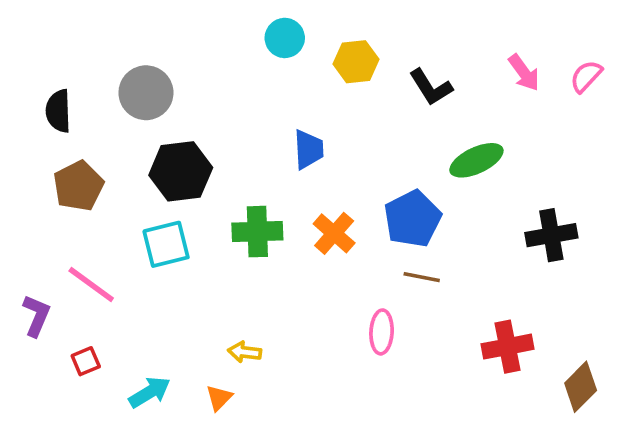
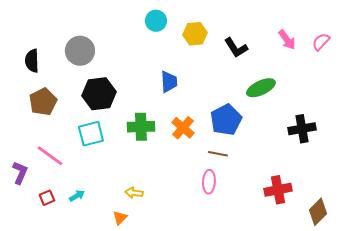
brown line: (422, 277) -> (218, 154), moved
cyan arrow: (150, 392) -> (77, 196), moved, size x0.7

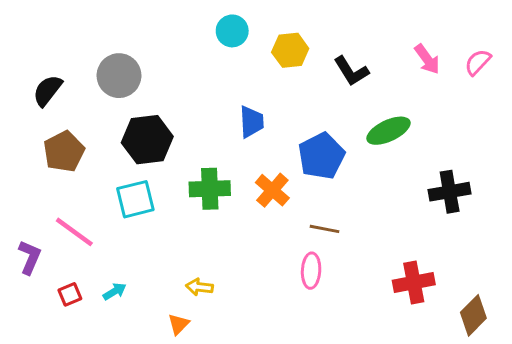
black semicircle: (32, 61) -> (48, 90), turned 40
blue pentagon: (226, 120) -> (321, 156), moved

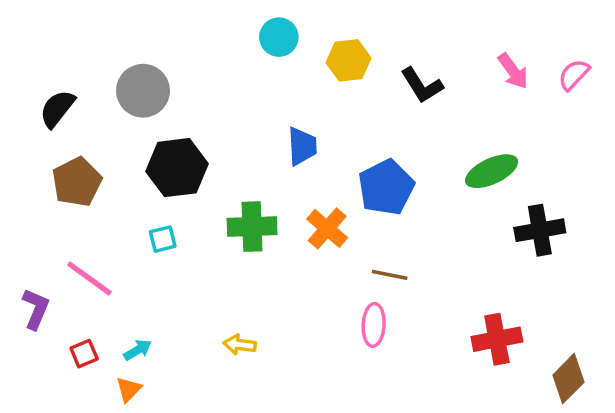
green ellipse: (388, 131) -> (492, 171), moved
cyan square: (135, 199) -> (163, 239), size x0.6
orange triangle: (179, 324) -> (129, 389), moved

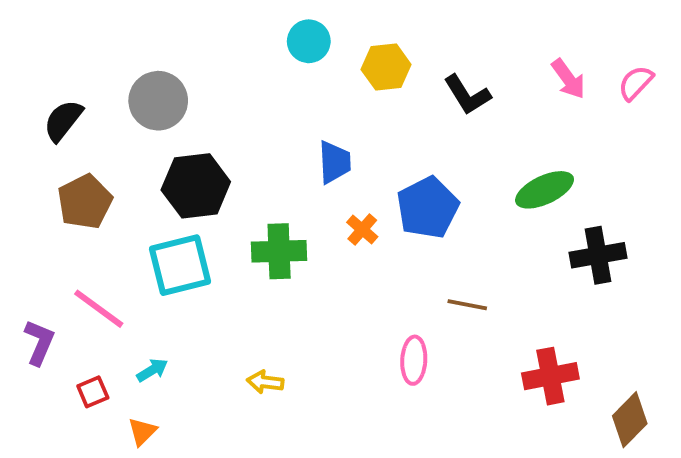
orange cross: (327, 228) -> (362, 229), moved, size x0.7
cyan square: (163, 239) -> (180, 265), size x2.0
brown line: (390, 275) -> (467, 305), moved
cyan arrow: (138, 350) -> (152, 370), moved

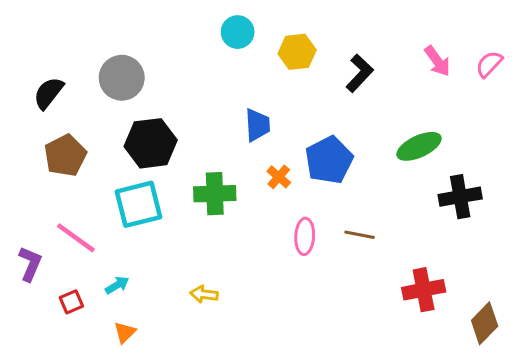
black L-shape: (467, 95) -> (360, 73), turned -105
pink ellipse: (414, 360) -> (305, 236), moved
orange triangle: (142, 432) -> (125, 332), moved

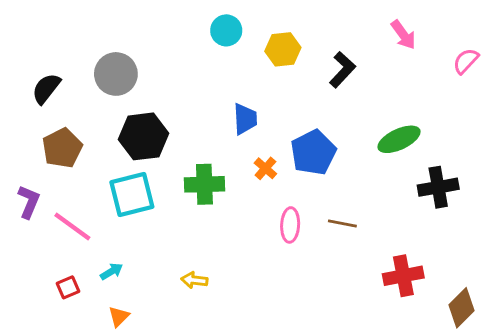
pink arrow: (437, 61) -> (403, 35), moved
purple L-shape: (30, 264) -> (29, 202), moved

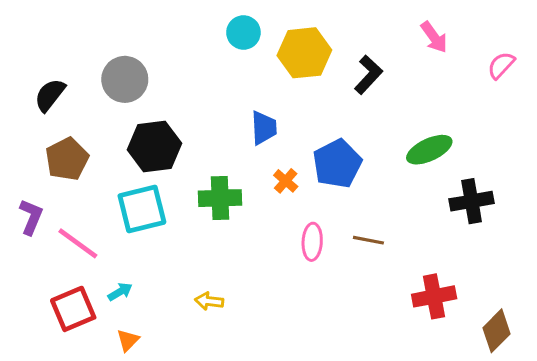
yellow hexagon: (283, 49) -> (304, 53), size x1.4
red square: (68, 287) -> (73, 309), size x1.8

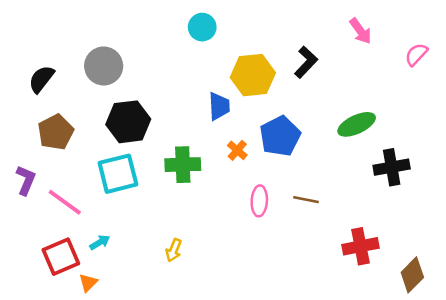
yellow hexagon: (304, 53) -> (253, 75), moved
yellow arrow: (209, 301) -> (174, 250), turned -75
orange triangle: (128, 340) -> (88, 283), moved

